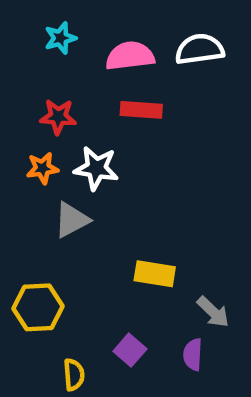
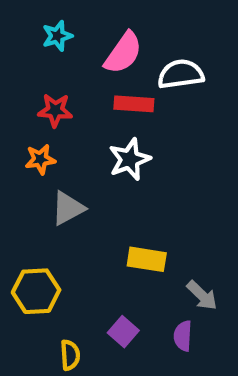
white semicircle: (200, 49) -> (181, 74), moved
pink semicircle: (130, 56) -> (123, 53), turned 132
white star: (96, 168) -> (130, 159), moved, turned -30

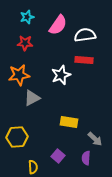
red rectangle: (134, 104) -> (84, 60), moved
red star: (55, 110) -> (25, 43), moved
orange star: (40, 159) -> (19, 75), size x1.5

